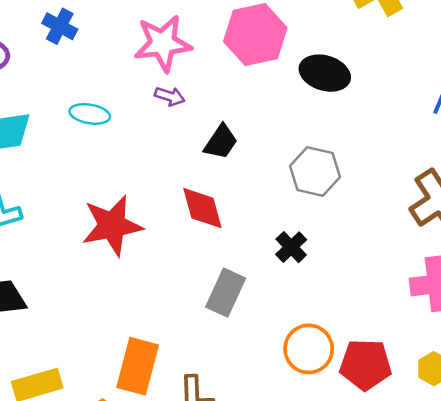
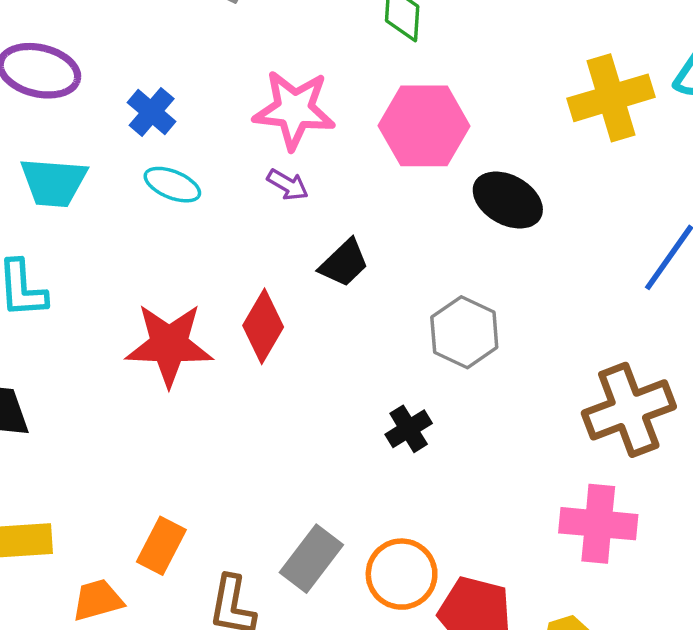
blue cross: (60, 26) -> (152, 112), moved
red diamond: (202, 208) -> (263, 326), moved, turned 33
gray rectangle: (226, 293) -> (311, 559), moved
orange rectangle: (138, 366) -> (161, 546), size x0.7

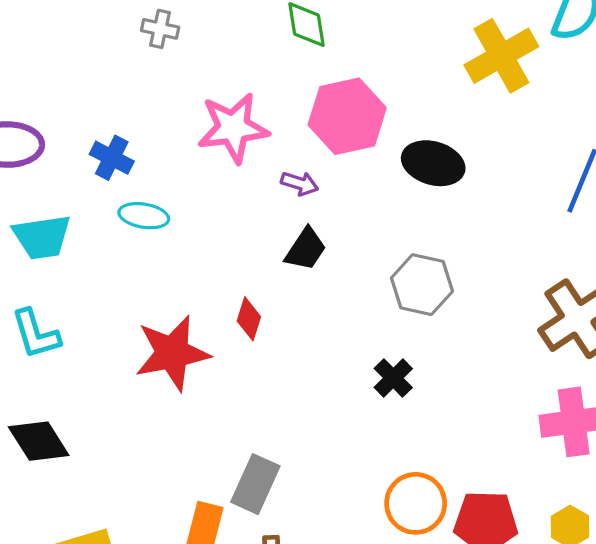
purple arrow: (288, 185) -> (300, 183), moved
red diamond: (263, 326) -> (249, 319), size x0.7
gray rectangle: (311, 559) -> (255, 484), moved

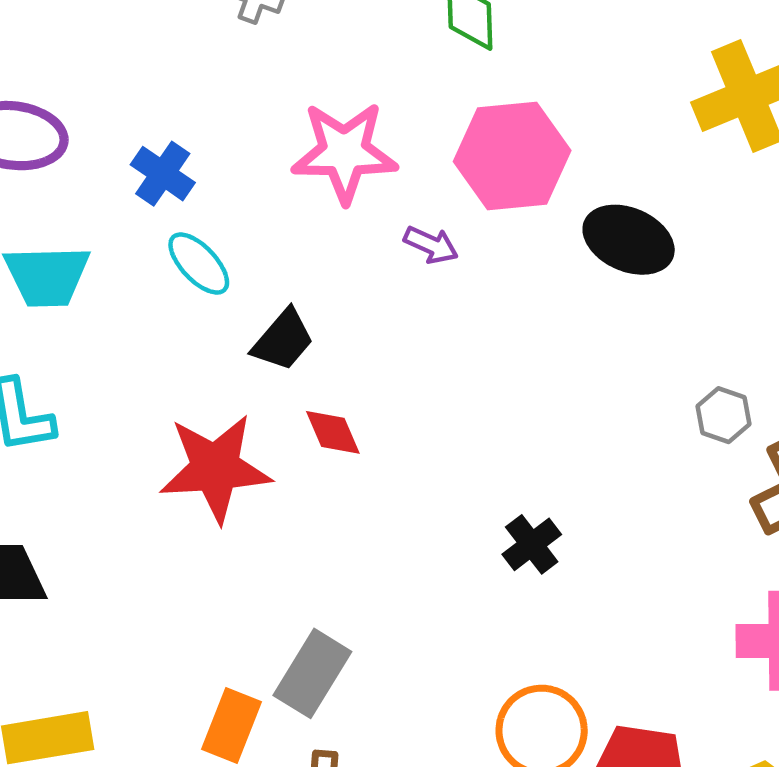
cyan ellipse: (144, 216) -> (199, 264), turned 30
black trapezoid: (306, 249) -> (283, 340), moved
gray hexagon: (422, 285) -> (723, 415), moved, size x0.6
red diamond: (249, 319) -> (333, 432), turned -48

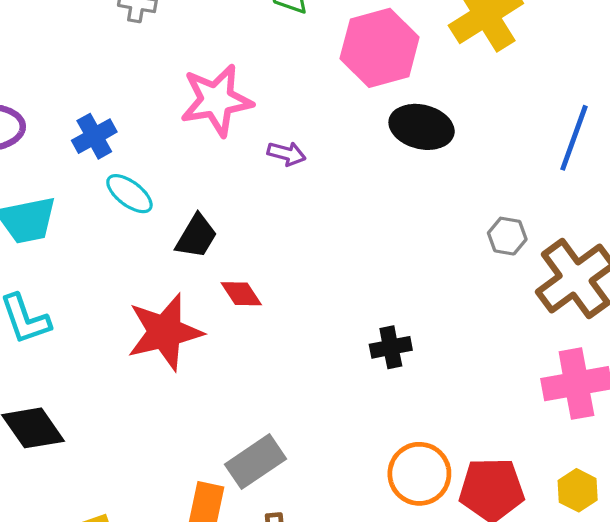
pink hexagon: (512, 156) -> (380, 48), moved
blue cross: (163, 174) -> (94, 136), turned 36
black cross: (532, 544) -> (391, 347), turned 36
gray rectangle: (312, 673) -> (255, 462), turned 34

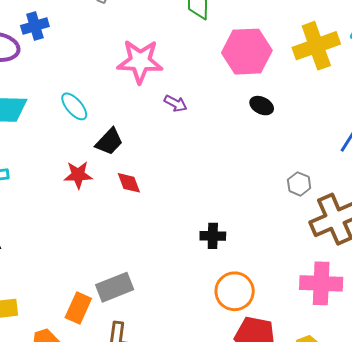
black ellipse: (422, 127) -> (262, 106), size x0.6
blue cross: (94, 136) -> (35, 26), moved
red star: (165, 332) -> (78, 175), moved, size x0.6
orange circle: (419, 474) -> (235, 291), moved

